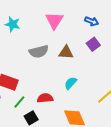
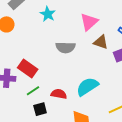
brown triangle: (66, 52) -> (101, 42), moved
cyan semicircle: (71, 83) -> (87, 87), size x1.6

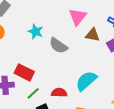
cyan star: (48, 14) -> (36, 31), moved
gray semicircle: (65, 47) -> (58, 46), turned 42

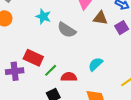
cyan semicircle: (86, 81) -> (96, 64), size x0.7
green line: (33, 93) -> (51, 70), moved

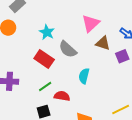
red rectangle: (33, 58) -> (44, 59), moved
cyan semicircle: (96, 64) -> (84, 76), moved, turned -42

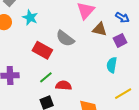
cyan star: (47, 32) -> (30, 18), moved
cyan semicircle: (84, 76) -> (112, 65), moved

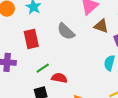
red rectangle: (42, 50) -> (31, 39), moved, turned 42

